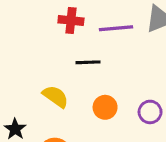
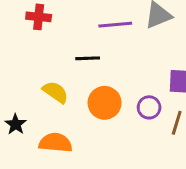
red cross: (71, 20) -> (39, 17), moved
orange circle: (105, 107) -> (105, 103), size x1.4

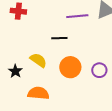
red cross: (39, 17) -> (18, 11), moved
black star: (16, 124) -> (15, 71), moved

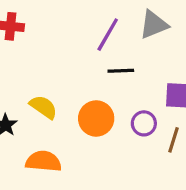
purple line: (77, 16) -> (108, 35), turned -55
black line: (59, 38) -> (121, 71), moved

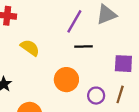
yellow semicircle: (43, 107) -> (30, 48), moved
purple circle: (144, 123) -> (96, 96), moved

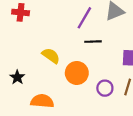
yellow semicircle: (30, 48) -> (51, 56), moved

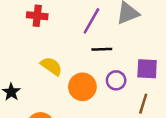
red cross: (21, 12) -> (37, 16), moved
purple circle: (105, 88) -> (116, 80), moved

